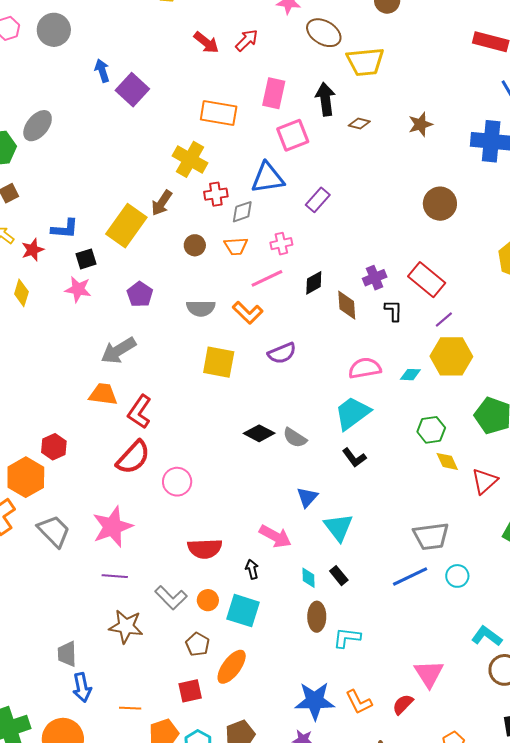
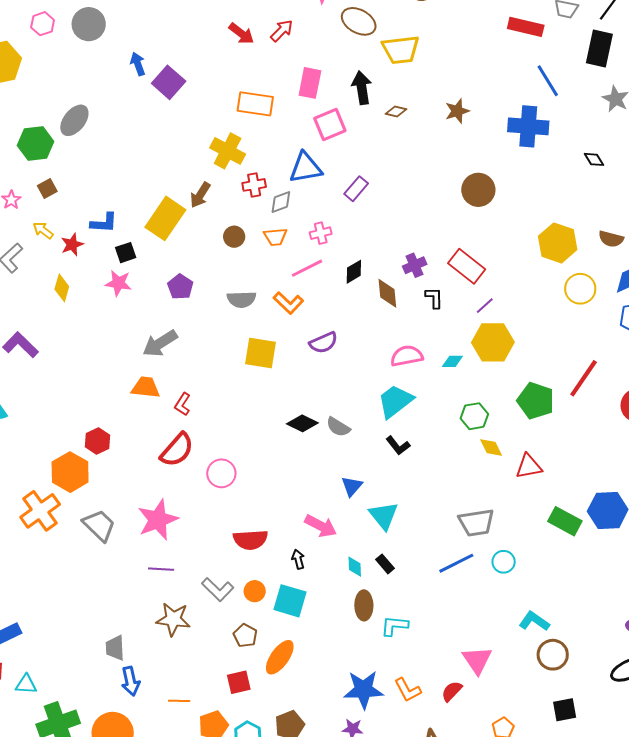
red L-shape: (140, 412) -> (182, 404), size x0.7
red triangle: (485, 481) -> (529, 466), turned 32

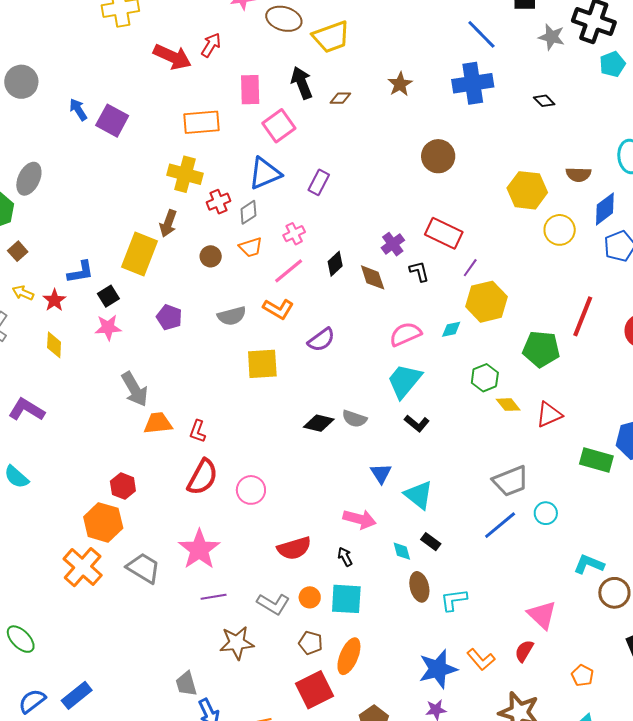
red arrow: (241, 34) -> (172, 57), size x1.4
gray arrow: (160, 343) -> (135, 389), moved, turned -75
red square: (239, 682) -> (315, 690), size x1.5

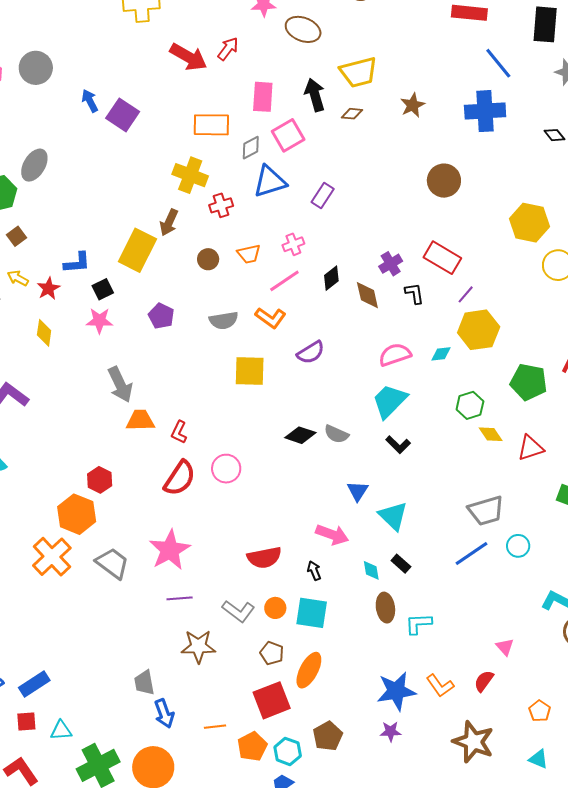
yellow trapezoid: (331, 37) -> (359, 72), moved
gray diamond: (248, 212) -> (251, 148), moved
pink circle: (251, 490) -> (226, 469), moved
pink triangle: (542, 615) -> (505, 647), size x0.6

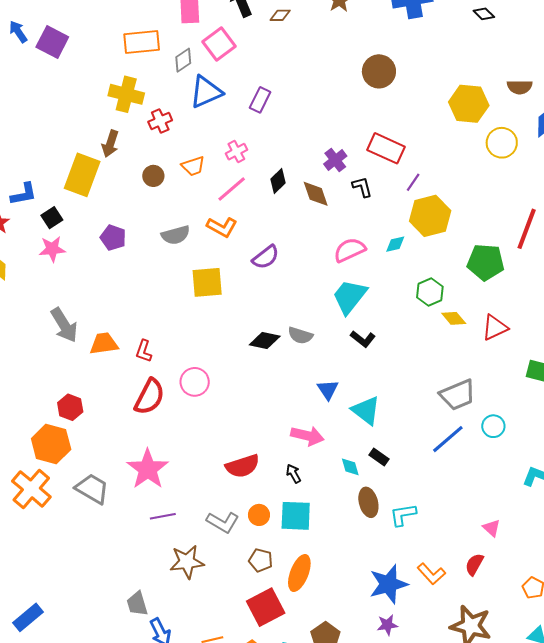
gray arrow: (120, 384) -> (64, 325), moved

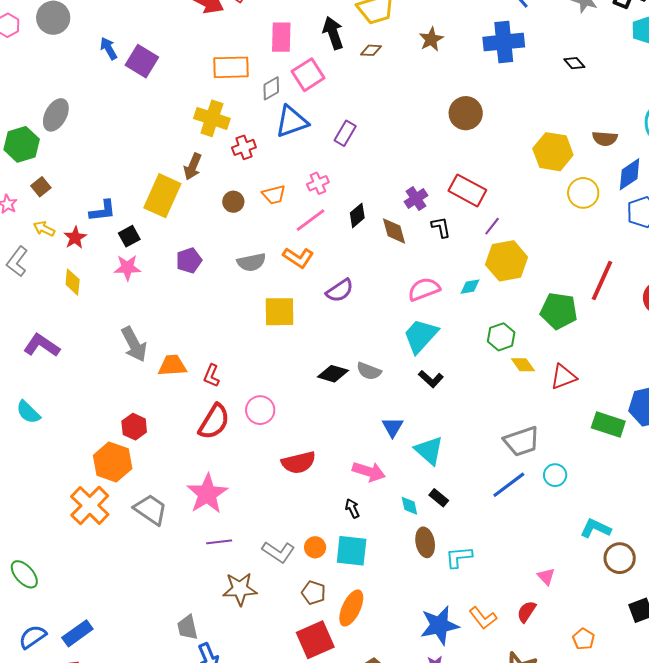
purple pentagon: (113, 238) -> (189, 260), turned 30
red semicircle: (243, 466) -> (299, 463), moved

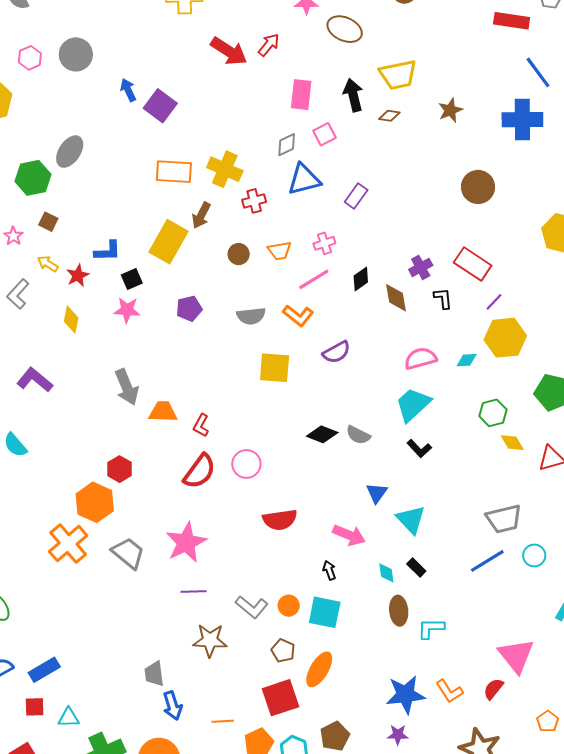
orange rectangle: (231, 67) -> (174, 172), moved
pink square: (308, 75) -> (325, 134), size x0.7
brown square: (41, 187) -> (48, 222), turned -30
pink triangle: (546, 577) -> (516, 656), size x2.0

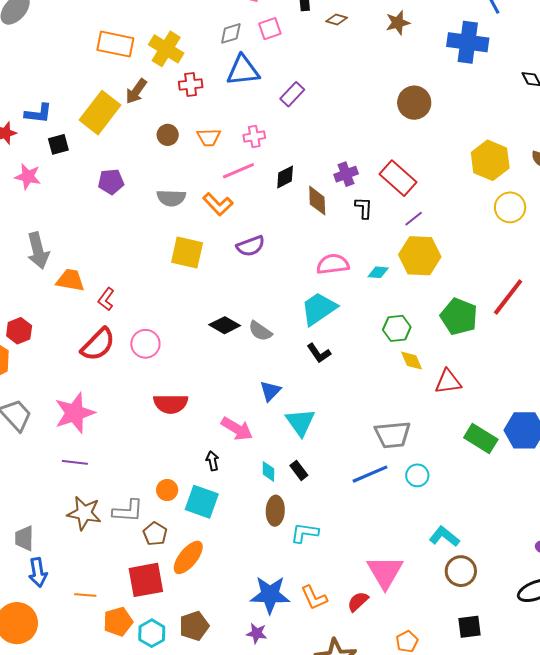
pink star: (127, 310) -> (28, 177), moved
gray L-shape: (252, 607) -> (128, 511), moved, turned -44

